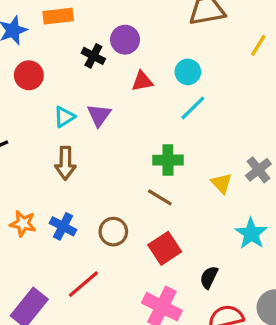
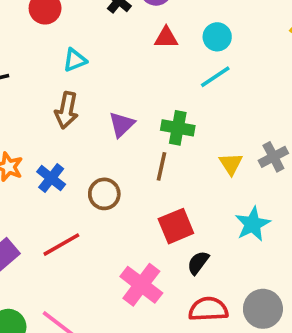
purple triangle: (99, 115) -> (122, 125), moved
brown line: (160, 197) -> (161, 166), turned 60
red square: (165, 248) -> (176, 226), moved

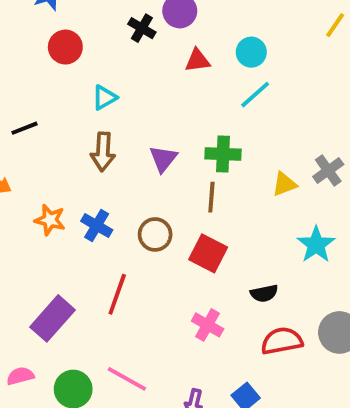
yellow triangle: (231, 164) -> (284, 184), turned 50
red square: (176, 226) -> (208, 253), moved, turned -32
red line: (61, 245) -> (117, 294), turned -33
black semicircle: (198, 263) -> (264, 293), turned -130
pink cross: (141, 285) -> (208, 325), size x0.7

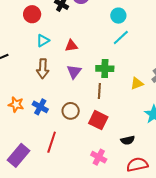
red circle: (65, 47) -> (32, 14), moved
red triangle: (197, 60) -> (71, 46), moved

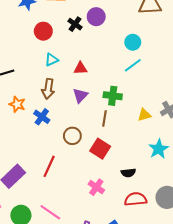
orange star: (16, 105) -> (17, 104), moved
blue cross: (40, 107) -> (42, 117), moved

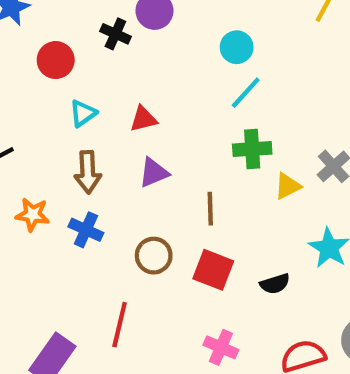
purple triangle: (80, 95) -> (154, 173), turned 35
green cross: (113, 96) -> (252, 149), moved
black semicircle: (128, 173) -> (275, 284), moved

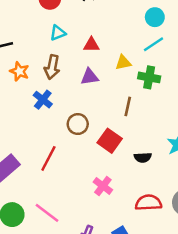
yellow triangle: (288, 186) -> (123, 63), moved
brown line: (210, 209) -> (128, 106), moved
orange star: (33, 215) -> (19, 71), moved

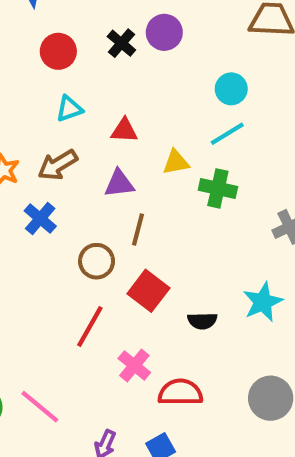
brown arrow: (52, 67) -> (58, 165), turned 45
brown line: (128, 106) -> (138, 229), moved
red line: (48, 158) -> (90, 326), moved
red semicircle: (148, 203) -> (180, 392), moved

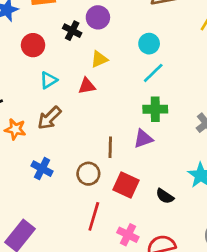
yellow triangle: (176, 162) -> (99, 59), moved
purple triangle: (119, 184) -> (143, 139), moved
blue cross: (40, 219) -> (42, 169), moved
black semicircle: (202, 321) -> (165, 196), turned 48

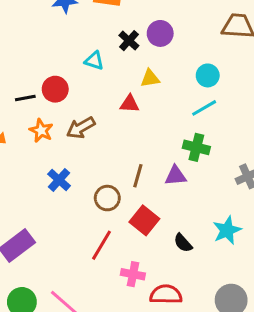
red circle: (33, 45) -> (55, 89), moved
cyan triangle: (48, 80) -> (94, 61), moved, turned 36
pink cross: (128, 235) -> (133, 274), turned -30

